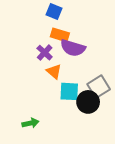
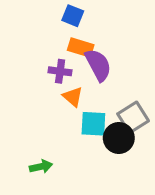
purple semicircle: (73, 48) -> (98, 65), turned -135
purple cross: (45, 53) -> (60, 71), turned -35

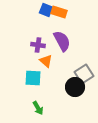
orange rectangle: (81, 47) -> (59, 12), moved
cyan square: (93, 124) -> (33, 78), moved
green arrow: (41, 167) -> (38, 108), moved, turned 72

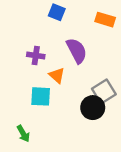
orange rectangle: (59, 12) -> (105, 20), moved
purple cross: (38, 45) -> (36, 56), moved
green arrow: (38, 108) -> (23, 134), moved

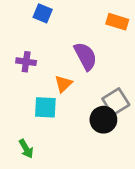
blue square: (57, 12) -> (43, 13), moved
purple cross: (36, 56) -> (26, 62), moved
orange triangle: (57, 75) -> (63, 84), turned 35

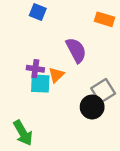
purple cross: (26, 62) -> (35, 69), moved
cyan square: (45, 107) -> (40, 84), moved
green arrow: (26, 149) -> (23, 133), size x1.5

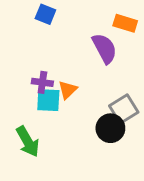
purple semicircle: (76, 50) -> (105, 48), moved
green arrow: (23, 133) -> (28, 142), moved

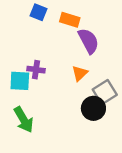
orange rectangle: (125, 23) -> (70, 20), moved
orange triangle: (68, 90) -> (80, 73), moved
cyan square: (48, 100) -> (20, 81), moved

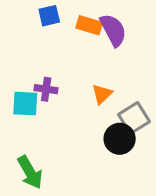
blue square: (39, 12) -> (49, 16), turned -35
purple semicircle: (88, 41) -> (113, 30), moved
green arrow: (24, 120) -> (30, 172), moved

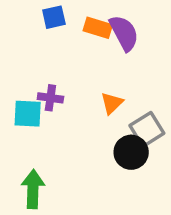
green arrow: (30, 172) -> (33, 189), turned -148

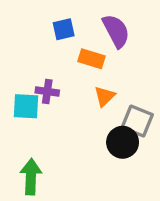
blue square: (54, 17) -> (64, 29), moved
orange rectangle: (98, 28) -> (91, 59), moved
gray square: (147, 129) -> (137, 121), turned -36

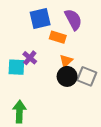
blue square: (64, 29) -> (40, 18), size x1.5
purple cross: (47, 91) -> (30, 58), turned 32
black circle: (123, 142) -> (67, 76), moved

